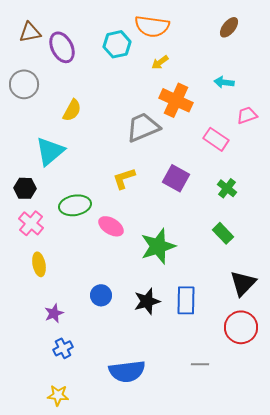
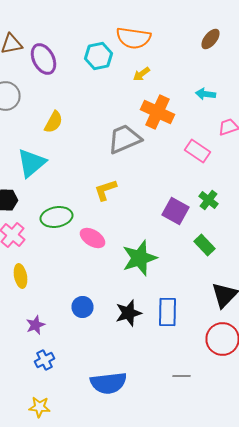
purple square: (176, 178) -> (176, 211), moved

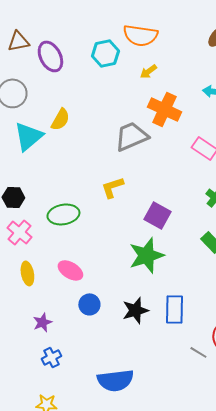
cyan triangle: (32, 163) -> (28, 136), moved
purple square: (176, 211) -> (157, 215), moved
pink ellipse: (92, 238) -> (70, 270), moved
gray line: (182, 376) -> (198, 352), moved, turned 30

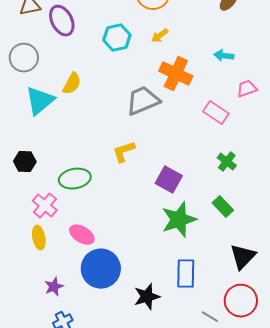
cyan hexagon: (105, 53) -> (117, 38), moved
pink cross: (19, 232) -> (45, 206), moved
green star: (146, 255) -> (179, 220), moved
blue circle: (89, 304) -> (101, 269), size x1.8
black star: (135, 310) -> (147, 297), moved

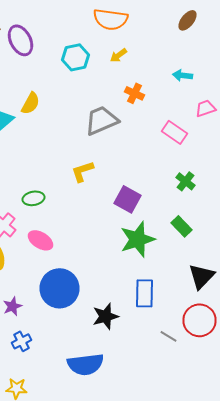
orange cross: (176, 74) -> (134, 93), size x0.6
green ellipse: (75, 179) -> (34, 198), size x0.7
pink ellipse: (82, 235) -> (40, 240), moved

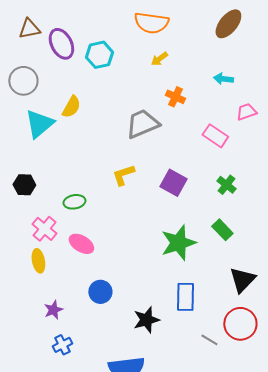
brown ellipse: (188, 20) -> (228, 24), size x1.4
cyan hexagon: (76, 57) -> (99, 55), moved
purple square: (128, 199) -> (173, 183), moved
blue circle: (60, 288) -> (100, 292), size x0.6

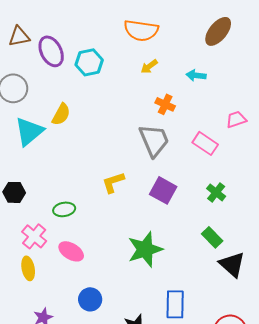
cyan arrow: (223, 79) -> (196, 75), moved
gray trapezoid: (142, 124) -> (154, 140), moved, turned 90
green star: (178, 243) -> (145, 249), moved
black triangle: (242, 280) -> (232, 264), moved, turned -32

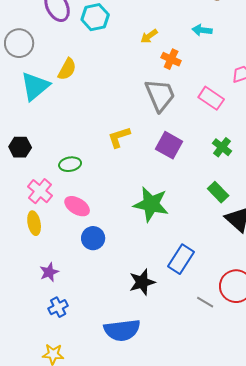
yellow arrow: (149, 66) -> (149, 36), moved
green star: (145, 249) -> (151, 204), turned 30
blue circle: (90, 299) -> (93, 238), moved
blue rectangle: (175, 304) -> (181, 259), turned 32

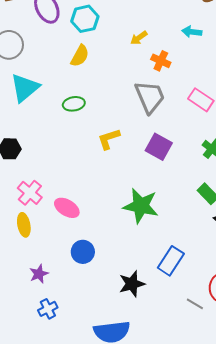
yellow semicircle: (67, 69) -> (80, 56), moved
green ellipse: (70, 164) -> (74, 104), moved
blue circle: (93, 238) -> (83, 252), moved

